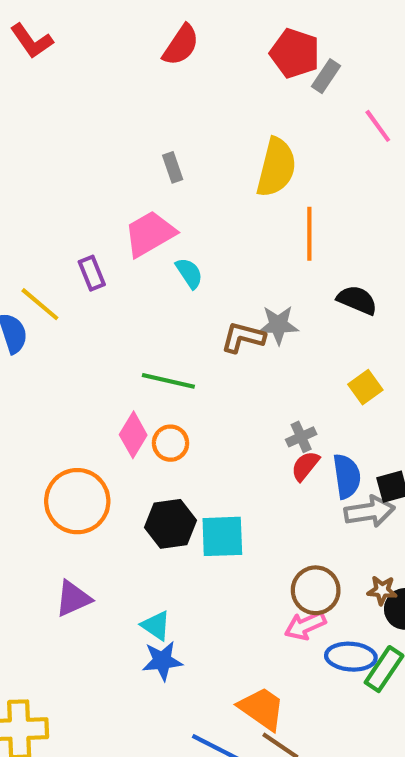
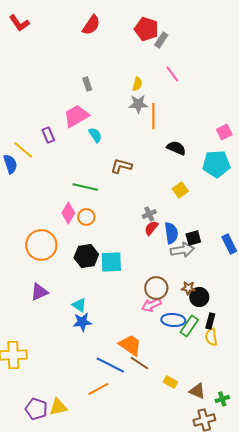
pink line: (378, 126) -> (172, 74), moved
yellow semicircle: (276, 167) -> (137, 84), size x0.5
gray star: (278, 325) -> (138, 104), moved

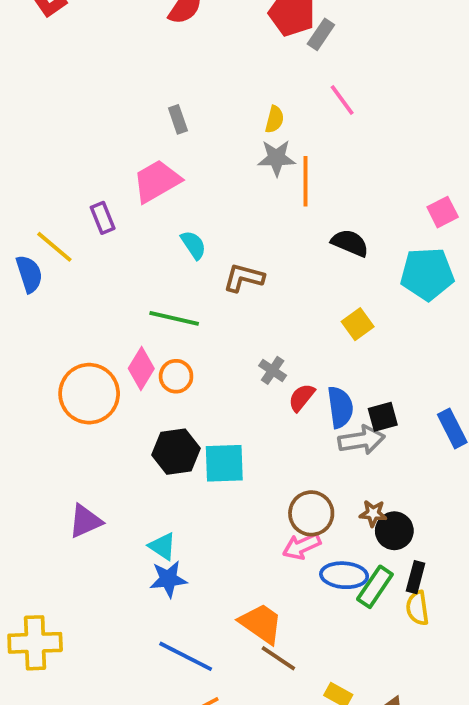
cyan semicircle: (95, 135) -> (193, 245), moved
gray cross: (149, 214) -> (273, 370), moved, turned -32
orange circle: (41, 245) -> (89, 394), moved
blue line: (110, 365) -> (186, 656), moved

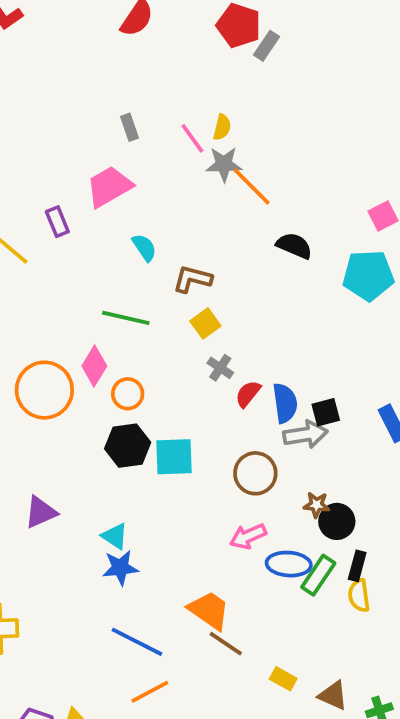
pink line: (342, 100) -> (192, 138), moved
orange line: (305, 181) -> (252, 186), turned -45
yellow square: (358, 324) -> (205, 323), moved
orange circle: (176, 376) -> (128, 394), moved
brown circle: (311, 513) -> (255, 473), moved

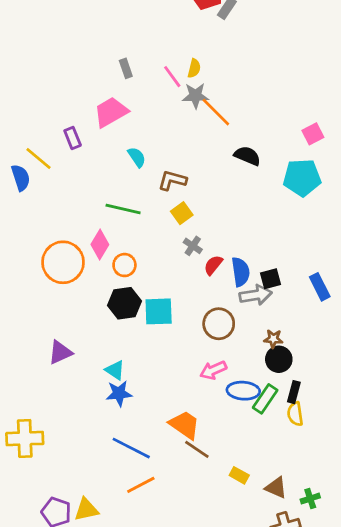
brown star: (316, 505) -> (273, 339), moved

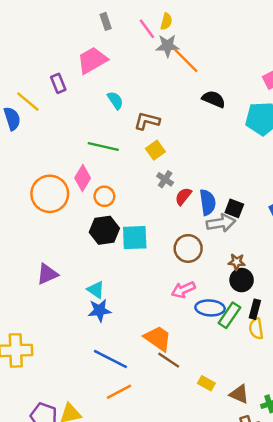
black square: (271, 279) -> (234, 208), turned 36

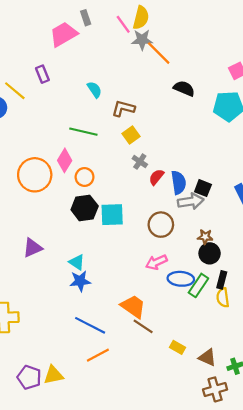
yellow semicircle: (166, 21) -> (141, 18), size x1.5
pink trapezoid: (92, 60) -> (63, 34), moved

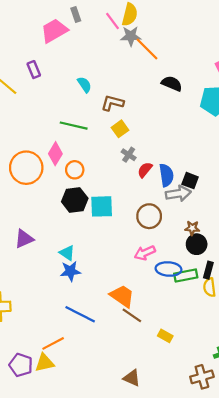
green rectangle: (198, 285) -> (186, 275), turned 45
orange line: (98, 355) -> (53, 343), moved
brown triangle: (207, 357) -> (132, 378), moved

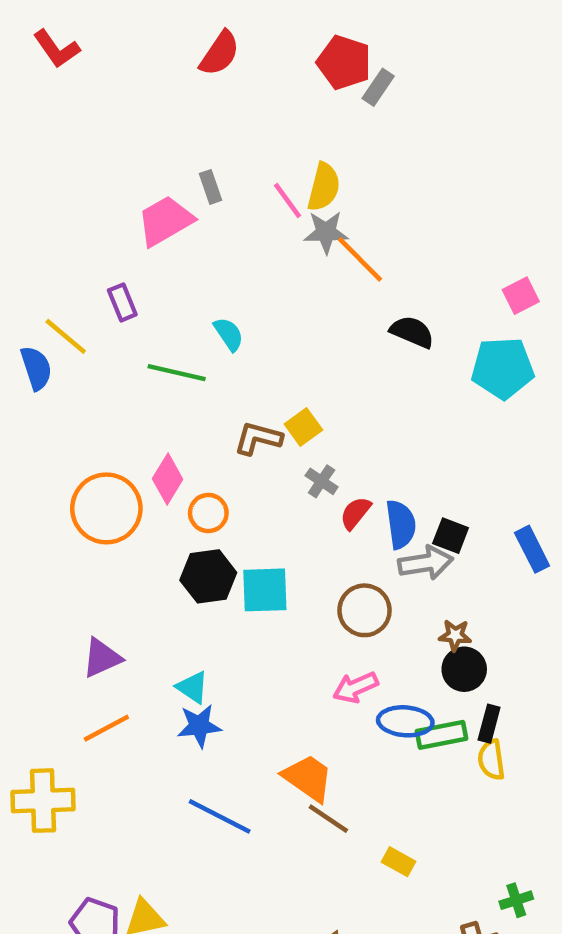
brown L-shape: (112, 103) -> (258, 438), moved
green line: (74, 126) -> (177, 373), moved
orange line: (53, 343) -> (106, 728), moved

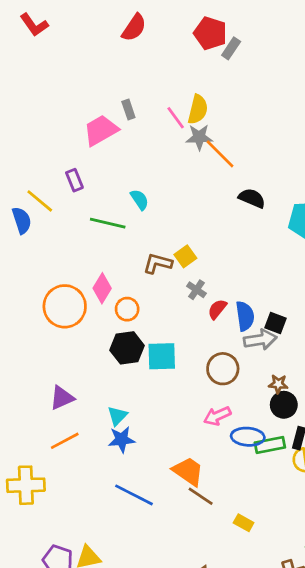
cyan triangle: (192, 687) -> (117, 416), turned 40

